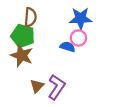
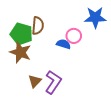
brown semicircle: (30, 17) -> (38, 26), moved
blue star: (81, 18) -> (95, 17), moved

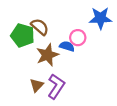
brown semicircle: (38, 26) -> (40, 27), turned -54
brown star: (20, 52) -> (47, 55), moved, turned 30

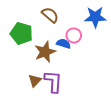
brown semicircle: (40, 27) -> (50, 15), moved
purple L-shape: (56, 86) -> (53, 82), turned -30

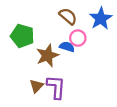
brown semicircle: (50, 15) -> (68, 16), moved
blue star: (95, 17) -> (101, 18), turned -30

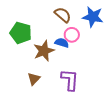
blue star: (101, 18) -> (93, 17), turned -30
purple L-shape: (56, 87) -> (70, 80), moved

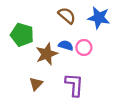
pink circle: (72, 35) -> (84, 48), moved

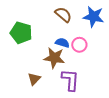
brown star: (47, 54) -> (54, 58), moved, turned 30

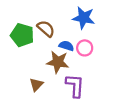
brown semicircle: (63, 15) -> (46, 29), moved
blue star: (93, 17) -> (84, 18), moved

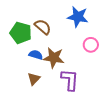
blue semicircle: (66, 46) -> (36, 55), moved
pink circle: (85, 48) -> (91, 45), moved

